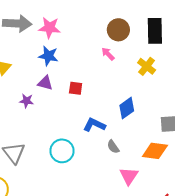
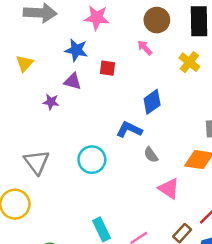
pink star: (49, 28) -> (97, 18), moved
red square: (76, 88) -> (108, 68), moved
blue diamond: (127, 108) -> (152, 102), moved
pink triangle: (129, 176) -> (169, 188), turned -30

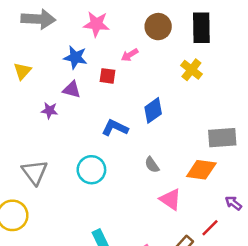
pink arrow: (145, 48) -> (130, 55), moved, turned -77
blue L-shape: (129, 130) -> (115, 128), moved

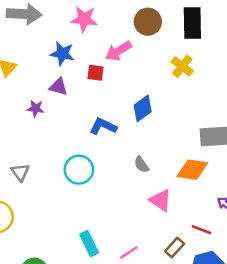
pink arrow: (130, 55) -> (118, 51), size x1.5
gray triangle: (35, 172) -> (20, 172), size x0.7
red line: (210, 228) -> (201, 230), turned 66

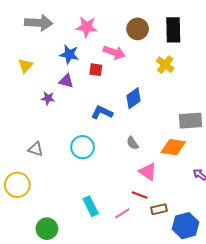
pink arrow: (118, 51) -> (114, 52), turned -130
gray triangle: (20, 172) -> (36, 149), turned -35
red line: (201, 230) -> (140, 195), moved
brown rectangle: (175, 247) -> (159, 209), turned 35

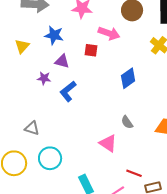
blue star: (69, 54) -> (54, 35), moved
blue L-shape: (102, 112) -> (68, 91), moved, turned -65
cyan circle: (83, 147) -> (50, 158), moved
pink triangle: (148, 172) -> (108, 143), moved

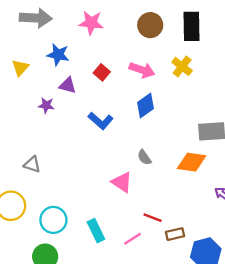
pink arrow: (109, 33) -> (142, 70), moved
red square: (91, 50) -> (102, 72), turned 32
blue L-shape: (68, 91) -> (101, 121), moved, turned -100
cyan circle: (50, 158) -> (53, 220), moved

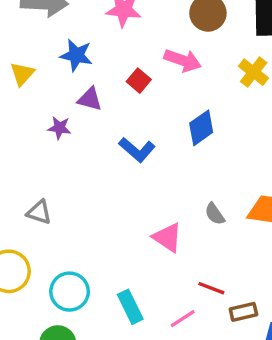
pink arrow: (142, 70) -> (183, 60), moved
gray semicircle: (144, 157) -> (215, 214), moved

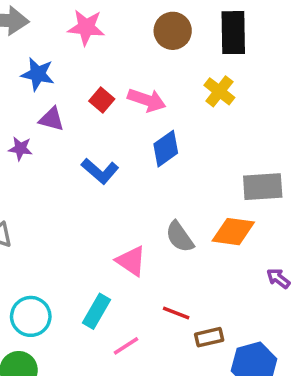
pink arrow: (183, 60) -> (147, 100), moved
gray semicircle: (215, 214) -> (180, 237), size x1.4
cyan rectangle: (130, 307) -> (97, 311), moved, turned 56
pink line: (183, 319) -> (126, 346), moved

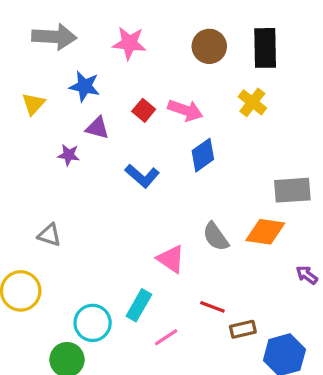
cyan circle: (31, 316) -> (93, 323), moved

